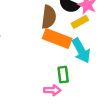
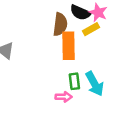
orange rectangle: (57, 39) -> (68, 46), turned 68
cyan arrow: (81, 51) -> (95, 84), moved

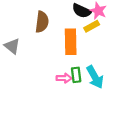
brown semicircle: (60, 24) -> (42, 22), moved
pink arrow: (64, 97) -> (64, 78), moved

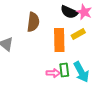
yellow rectangle: (92, 26) -> (78, 34), moved

